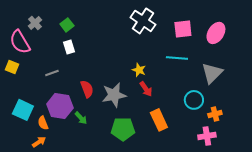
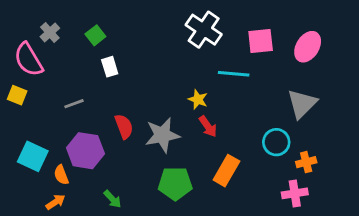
white rectangle: (69, 47) -> (110, 67), moved
cyan line: (177, 58) -> (234, 74), moved
green arrow: (81, 118) -> (113, 199), moved
orange rectangle: (159, 120) -> (226, 171), turned 55

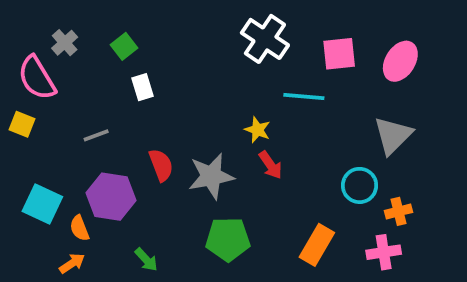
orange rectangle: (226, 171) -> (317, 245), moved

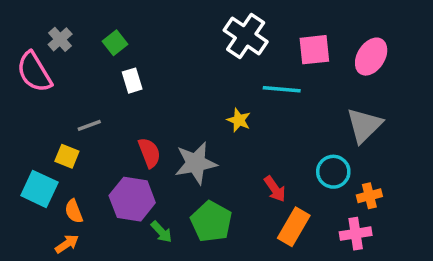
yellow square: (22, 124) -> (67, 156), moved
red arrow: (271, 165) -> (275, 189), moved
purple hexagon: (111, 197) -> (132, 199), moved
green pentagon: (228, 239) -> (211, 222), turned 30
green arrow: (146, 260) -> (161, 232), moved

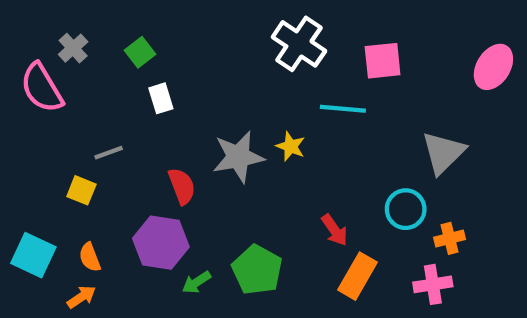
pink ellipse: (371, 57) -> (493, 67), moved
gray star: (196, 163) -> (238, 157), moved
cyan square: (39, 189) -> (33, 255), moved
green arrow: (161, 232) -> (196, 282), turned 100

